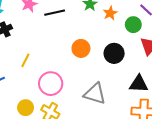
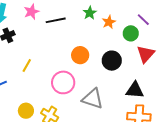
pink circle: (51, 84) -> (63, 82), moved

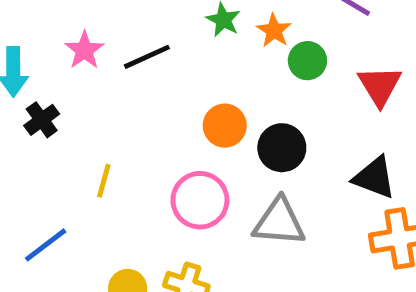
green circle: (131, 33) -> (307, 61), moved
black circle: (112, 61) -> (282, 148), moved
black triangle: (135, 90) -> (374, 178), turned 30

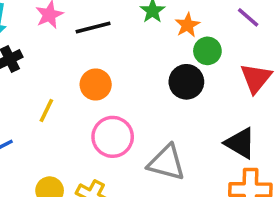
orange circle: (225, 126) -> (96, 85), moved
black circle: (282, 148) -> (186, 82), moved

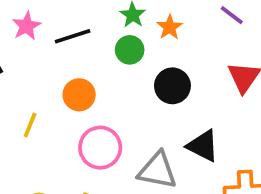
green circle: (207, 51) -> (130, 50), moved
black triangle: (240, 143) -> (203, 146), moved

